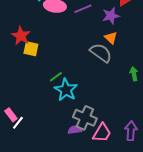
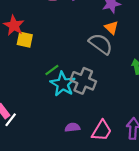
gray cross: (85, 118) -> (83, 81), moved

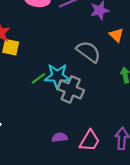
orange triangle: (111, 28) -> (116, 35), moved
cyan star: (63, 84) -> (57, 76), moved, turned -30

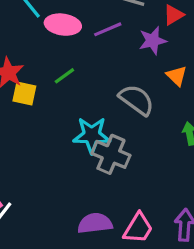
green line: (38, 78) -> (64, 76), moved
purple semicircle: (60, 137) -> (95, 223), size x1.5

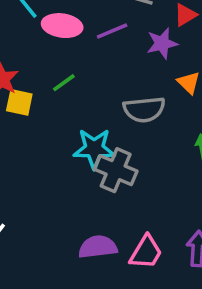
gray semicircle: (137, 100) -> (144, 109), turned 138

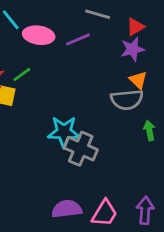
purple star: (162, 43) -> (133, 49), moved
green line: (64, 83) -> (22, 74), moved
gray semicircle: (144, 109) -> (127, 100), moved

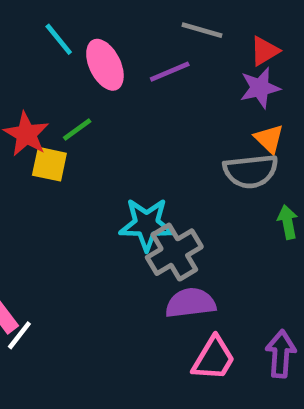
pink ellipse: (39, 35) -> (105, 65), turned 56
gray cross: (81, 149) -> (174, 252), turned 36
purple semicircle: (67, 209) -> (191, 303), moved

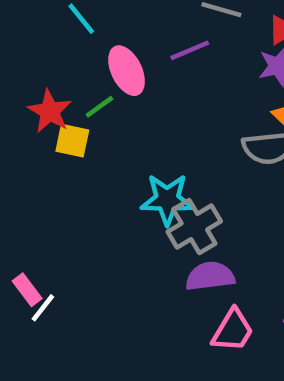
pink ellipse: (105, 65) -> (127, 71), moved

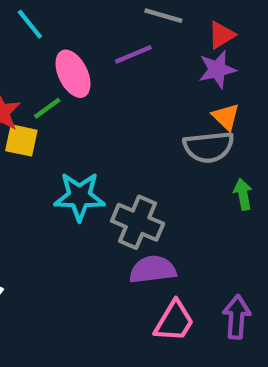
cyan star: (167, 199) -> (79, 196), moved
gray cross: (194, 227) -> (138, 222), turned -36

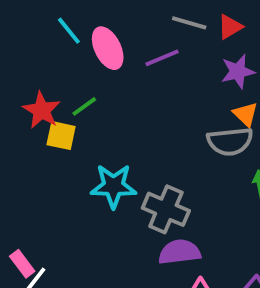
red triangle: (222, 35) -> (230, 27), moved
pink ellipse: (73, 74) -> (108, 48), moved

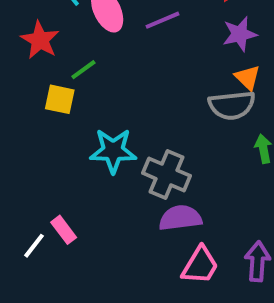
red star: (42, 110) -> (40, 40), moved
pink rectangle: (22, 264) -> (64, 230), moved

